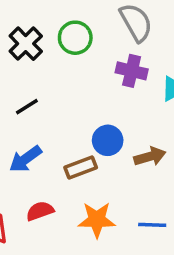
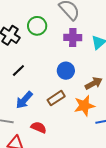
blue circle: (108, 140) -> (66, 71), moved
red semicircle: (40, 211) -> (39, 127), turned 56
orange star: (97, 220) -> (84, 106), moved

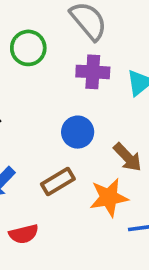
brown arrow: (94, 83) -> (128, 157), turned 72
red semicircle: (39, 127) -> (24, 234), turned 140

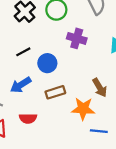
purple cross: (93, 72) -> (77, 38), moved
blue circle: (78, 132) -> (47, 63), moved

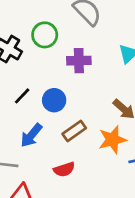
red semicircle: (28, 118) -> (64, 169), moved

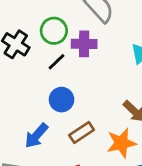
purple cross: (79, 61) -> (84, 44), moved
black line: (22, 96) -> (57, 62), moved

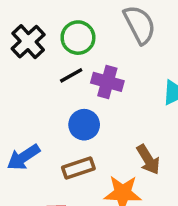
purple cross: (84, 44) -> (107, 82), moved
blue circle: (62, 100) -> (84, 125), moved

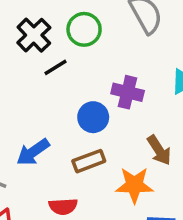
black line: (71, 75) -> (55, 67), moved
purple cross: (107, 82) -> (128, 92), moved

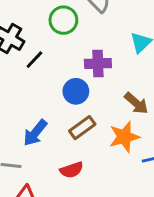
green circle: (84, 29) -> (63, 20), moved

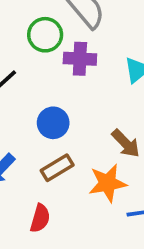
purple cross: (98, 63) -> (80, 59), moved
red semicircle: (72, 170) -> (40, 218), turned -60

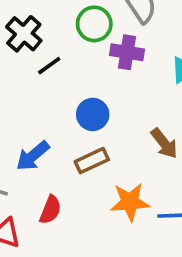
orange star: (108, 183) -> (130, 202), moved
red semicircle: (40, 218) -> (50, 210), moved

